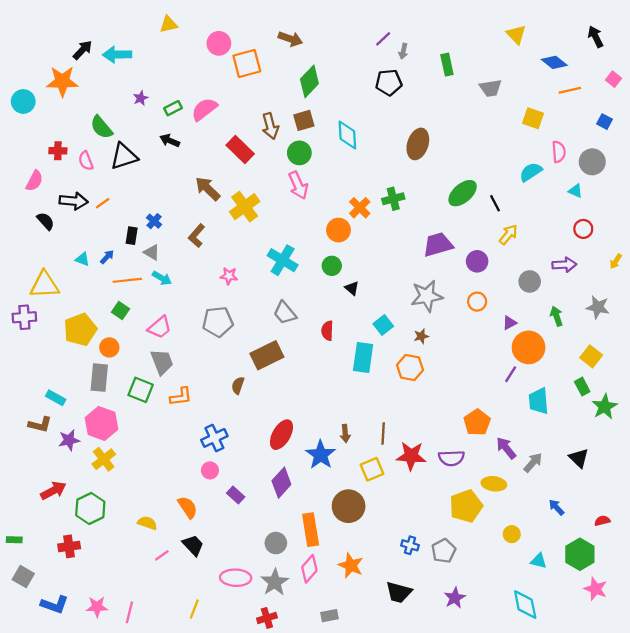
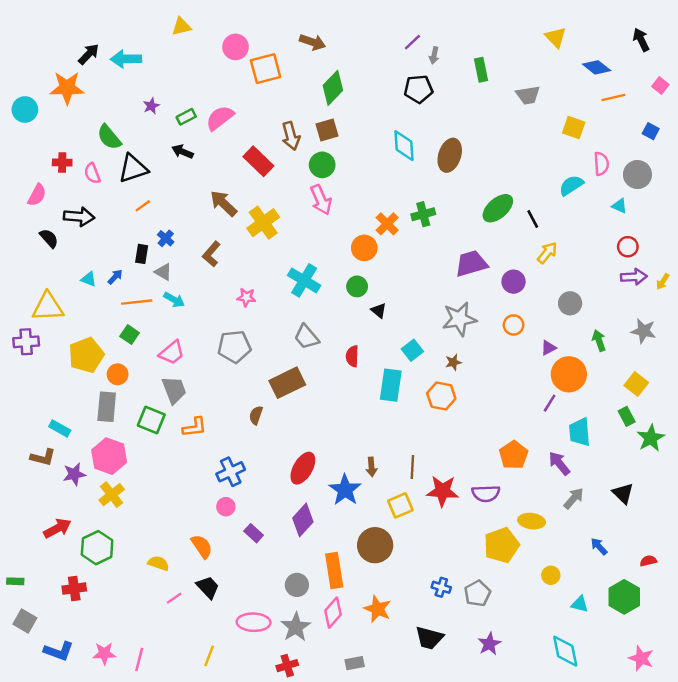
cyan diamond: (347, 135) -> (404, 146), moved
orange line: (103, 203) -> (143, 206), moved
purple arrow: (564, 265) -> (634, 277), moved
purple arrow: (506, 448) -> (559, 463), moved
pink star: (596, 589) -> (641, 658), moved

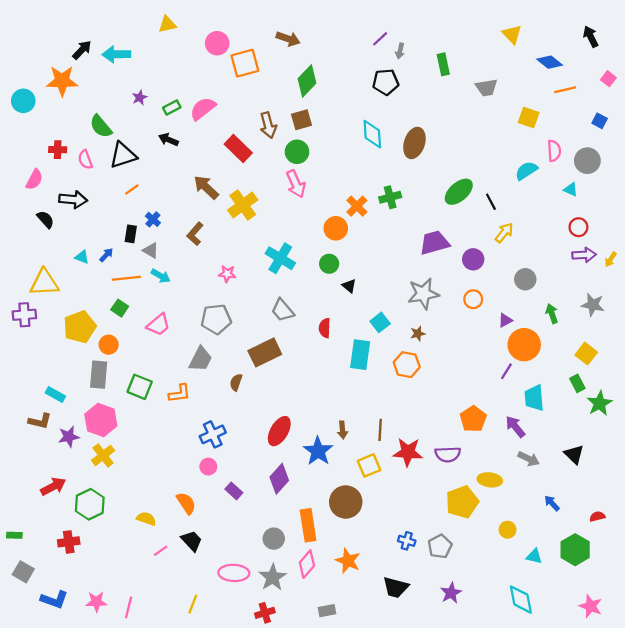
gray trapezoid: (174, 390) -> (201, 359), moved, turned 48
gray arrow: (574, 498) -> (529, 459), turned 75

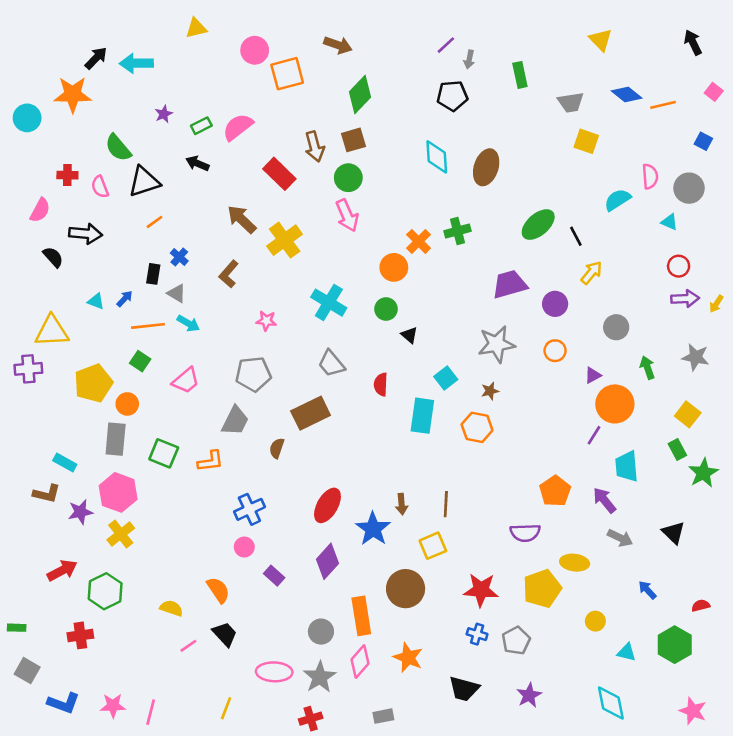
blue diamond: (550, 62) -> (627, 94), moved
yellow square: (529, 117) -> (586, 141), moved
red star: (408, 452) -> (481, 590), moved

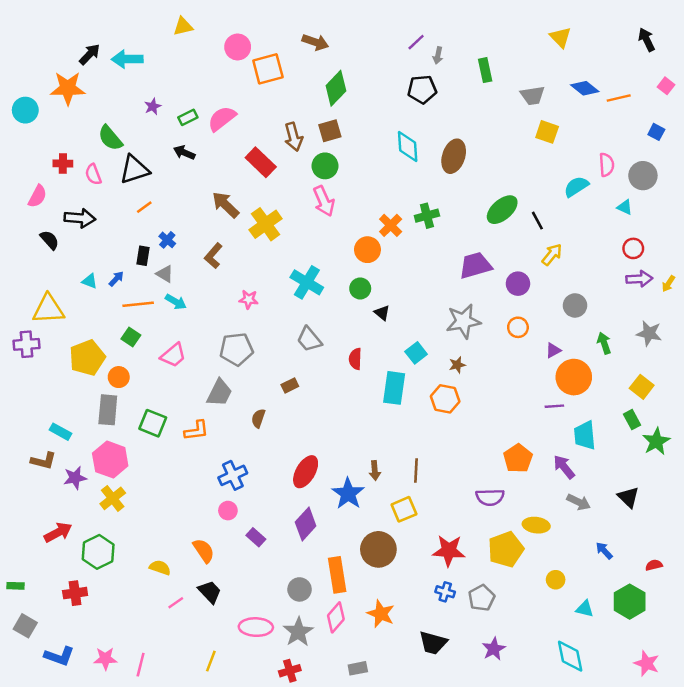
brown rectangle: (311, 413) -> (290, 386), size x0.5
purple line: (594, 435) -> (554, 406), turned 54

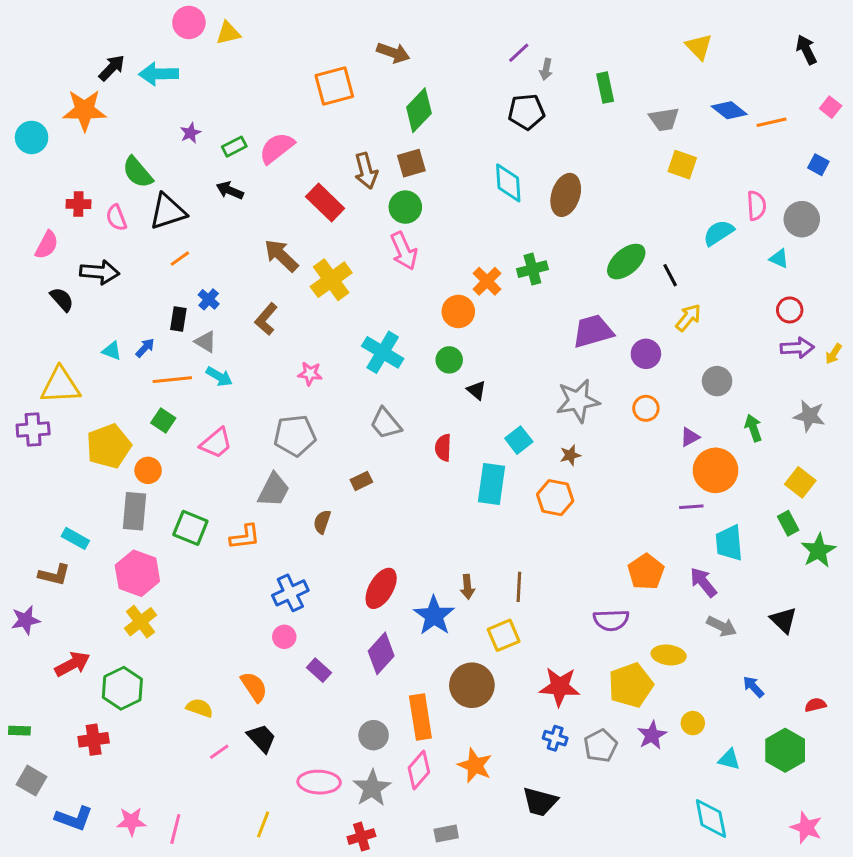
pink circle: (238, 47) -> (189, 22), moved
purple star: (75, 478) -> (26, 620), moved
purple star: (494, 649) -> (652, 735), moved

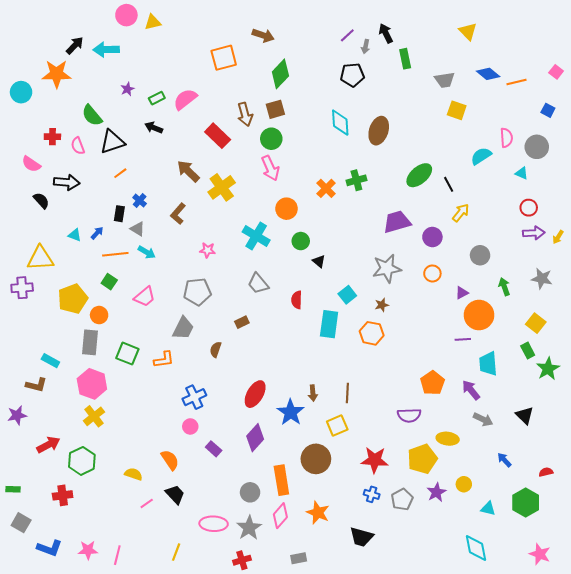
black arrow: (806, 50) -> (386, 33), moved
pink semicircle: (47, 245) -> (31, 164), turned 96
orange circle: (458, 311) -> (287, 209), moved

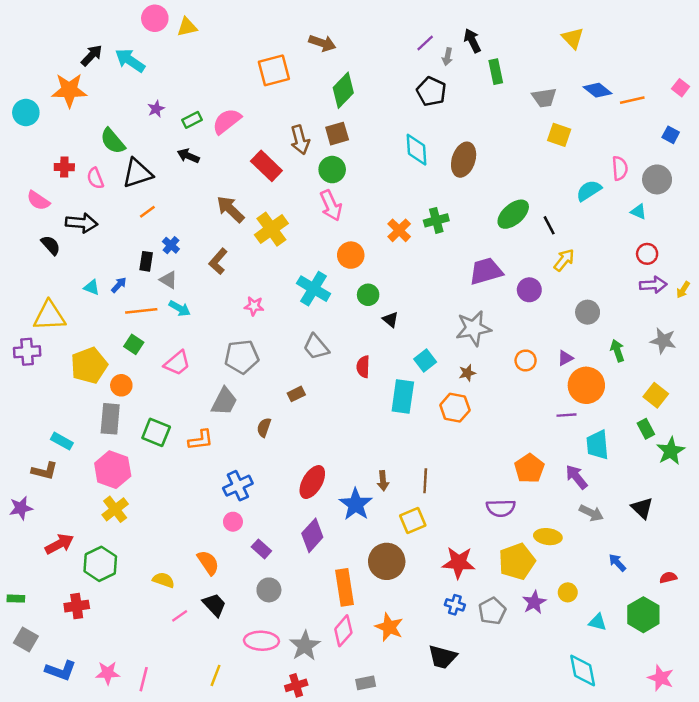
cyan arrow: (106, 50) -> (130, 60), turned 35
black pentagon: (352, 75) -> (431, 91), turned 30
orange circle: (432, 273) -> (526, 360), moved
gray circle: (250, 492) -> (269, 590), moved

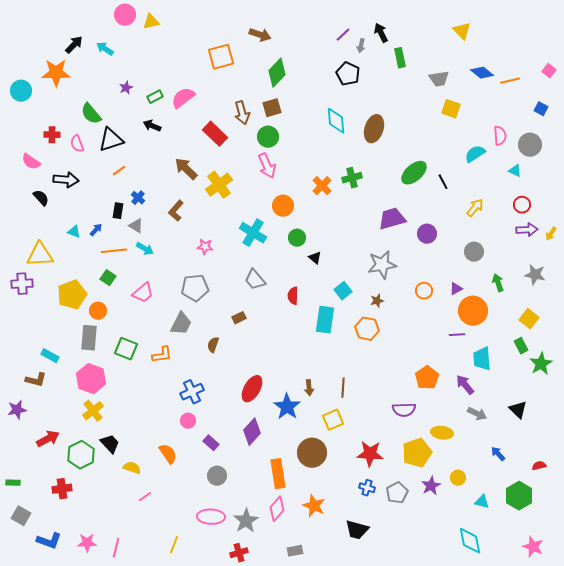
cyan arrow: (130, 60) -> (105, 49), size x0.7
yellow arrow: (564, 260) -> (475, 208), moved
black trapezoid: (214, 605) -> (110, 444), moved

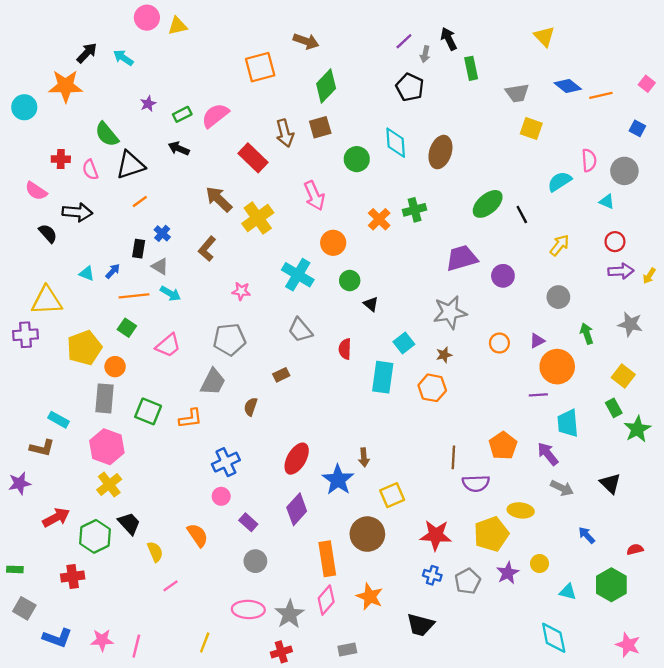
green circle: (268, 137) -> (357, 159), moved
brown line: (343, 388) -> (453, 457), moved
yellow semicircle: (132, 468) -> (155, 552), turned 48

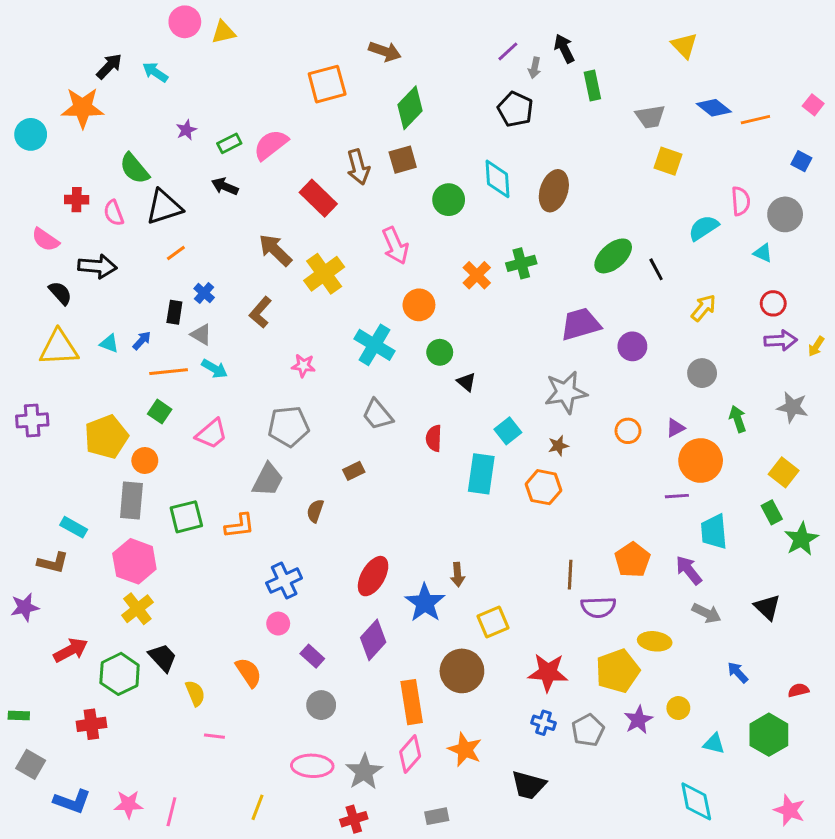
yellow triangle: (47, 301) -> (59, 348), moved
green square: (148, 411) -> (186, 517), turned -36
pink line: (170, 586) -> (214, 736), turned 42

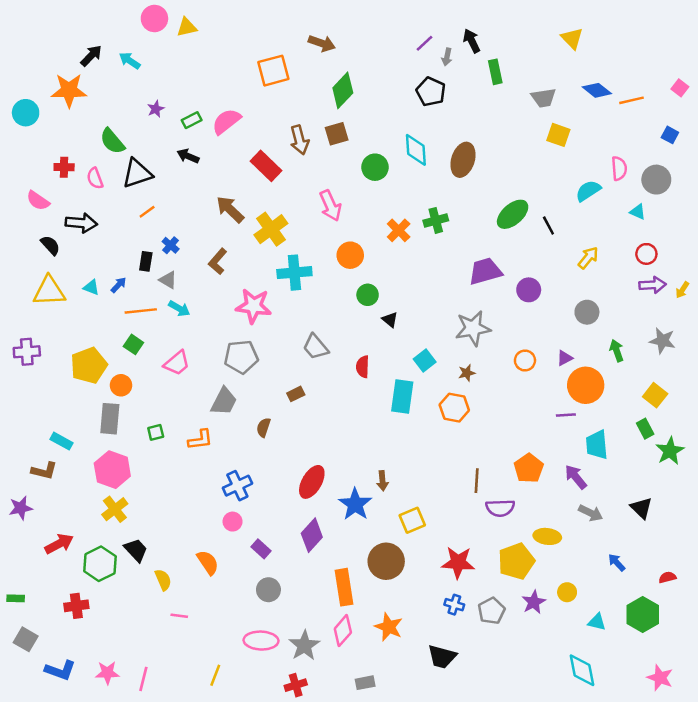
cyan cross: (375, 345) -> (294, 273), moved, turned -36
pink star: (303, 366) -> (254, 306), size x1.8
green square: (186, 517) -> (156, 432), size x0.6

